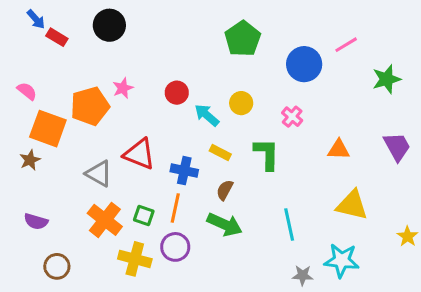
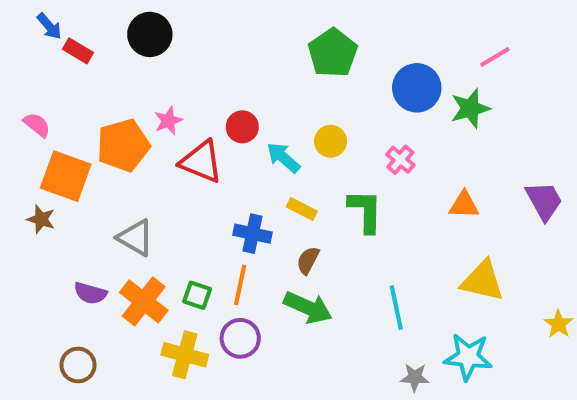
pink line: (346, 45) -> (495, 57), moved
green star: (387, 79) -> (470, 108), moved
red triangle: (139, 154) -> (201, 162), moved
brown star: (30, 160) -> (41, 219), turned -30
purple semicircle: (36, 221) -> (90, 293), moved

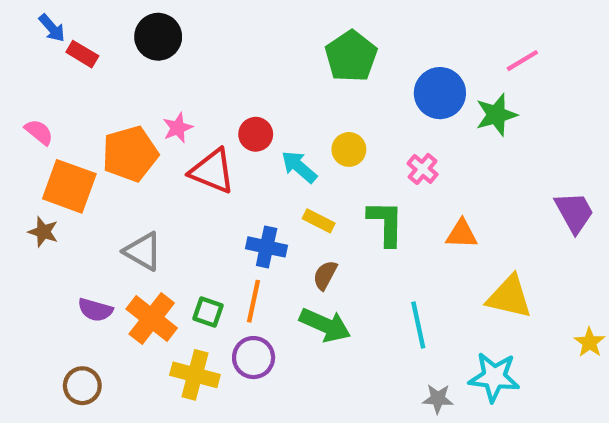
orange triangle: (464, 205) -> (462, 234), moved

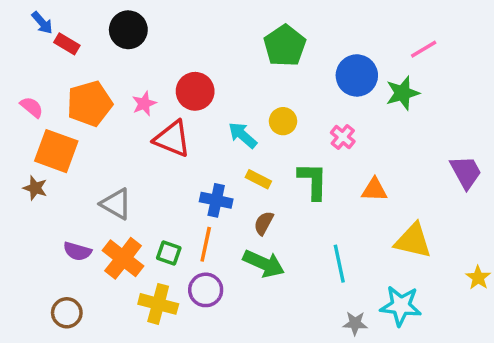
red circle: (256, 134) -> (195, 91), moved, size x1.4
orange pentagon: (130, 154) -> (90, 104), moved

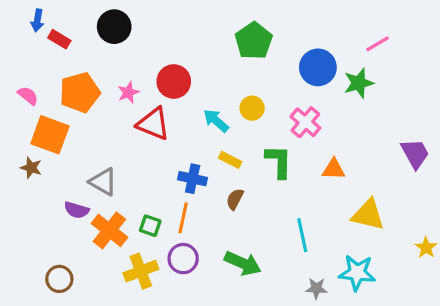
blue arrow: (42, 23) -> (37, 20), turned 50
pink cross: (343, 137) -> (305, 122), size x1.4
purple semicircle: (77, 251) -> (77, 210), moved
green arrow: (264, 264) -> (243, 263), moved
yellow cross: (158, 304) -> (141, 271), turned -36

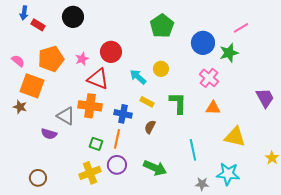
pink cross: (305, 122) -> (209, 78), moved
orange cross: (109, 230) -> (90, 106), moved, turned -30

